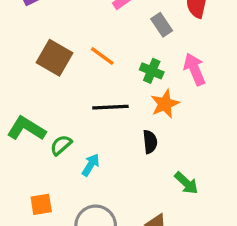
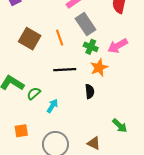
gray rectangle: (162, 25) -> (86, 24), moved, size x1.5
orange line: (102, 56) -> (60, 38), turned 35
pink arrow: (195, 69) -> (118, 46), turned -96
green arrow: (186, 183) -> (120, 126), moved

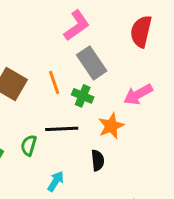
green cross: (91, 47) -> (83, 96), moved
green semicircle: (34, 93) -> (29, 145), moved, turned -32
cyan arrow: (52, 106) -> (56, 181), moved

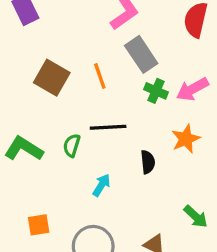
green cross: (83, 96) -> (156, 91), moved
orange star: (111, 126) -> (186, 139), moved

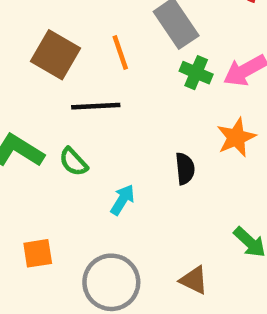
black line: (108, 127) -> (96, 106), moved
green semicircle: (72, 145) -> (73, 162), moved, turned -60

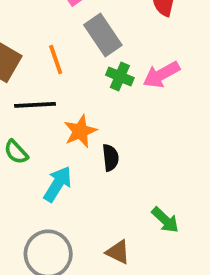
orange star: (236, 137) -> (80, 131), moved
cyan arrow: (122, 200) -> (58, 184), size x1.4

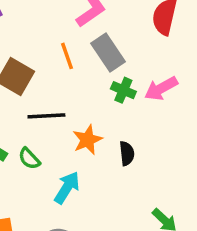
orange line: (56, 59) -> (67, 56), moved
black semicircle: (110, 158) -> (127, 153), moved

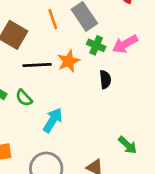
orange star: (87, 140) -> (69, 61), moved
black semicircle: (127, 153) -> (105, 79), moved

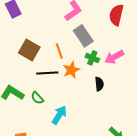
orange line: (53, 19) -> (59, 51), moved

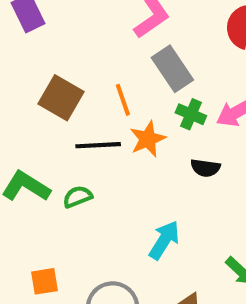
black semicircle: (99, 84) -> (205, 168), turned 104
green semicircle: (37, 98) -> (77, 197), turned 112
cyan arrow: (59, 115) -> (164, 240), moved

